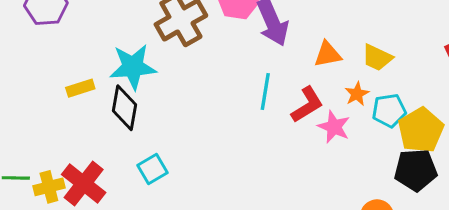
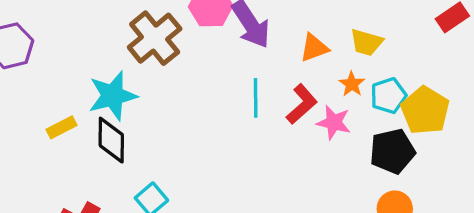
black pentagon: (416, 170) -> (392, 151), moved

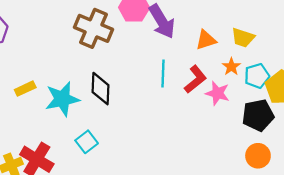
brown cross: (155, 38) -> (94, 28), turned -30
cyan star: (113, 96) -> (62, 99), moved
black diamond: (111, 140) -> (100, 89), moved

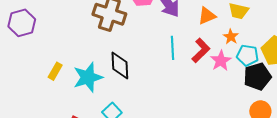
cyan pentagon: (257, 76) -> (247, 55), moved, turned 30
yellow rectangle: (25, 89) -> (55, 71), turned -30
pink star: (217, 93) -> (221, 61), turned 30

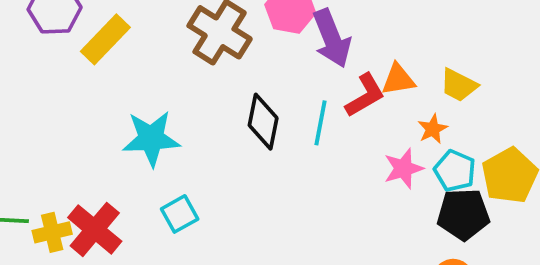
red L-shape: (201, 50) -> (365, 95), moved
black diamond: (120, 65) -> (263, 122), moved
yellow rectangle: (55, 71) -> (105, 39), moved, size x1.5

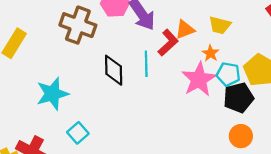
pink star: (403, 168) -> (199, 79), size x1.5

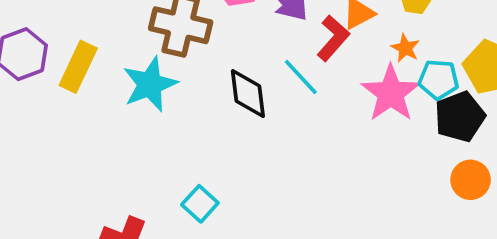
cyan line: (146, 64) -> (301, 77), turned -35
cyan star: (52, 94) -> (150, 84), moved

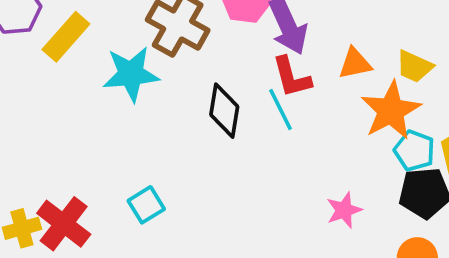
red L-shape: (333, 38) -> (292, 77), moved, turned 108
orange star: (405, 48) -> (391, 111), size x2.0
pink star: (391, 93) -> (344, 210), moved, size x0.6

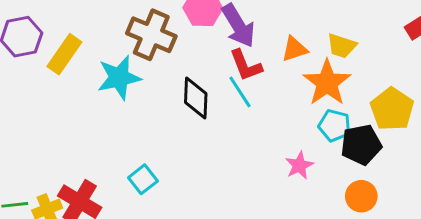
cyan pentagon: (414, 151) -> (335, 126), moved

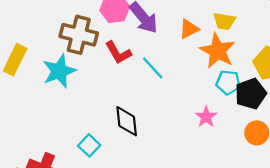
red L-shape: (246, 65) -> (118, 53), moved
black diamond: (196, 98) -> (127, 121), moved

